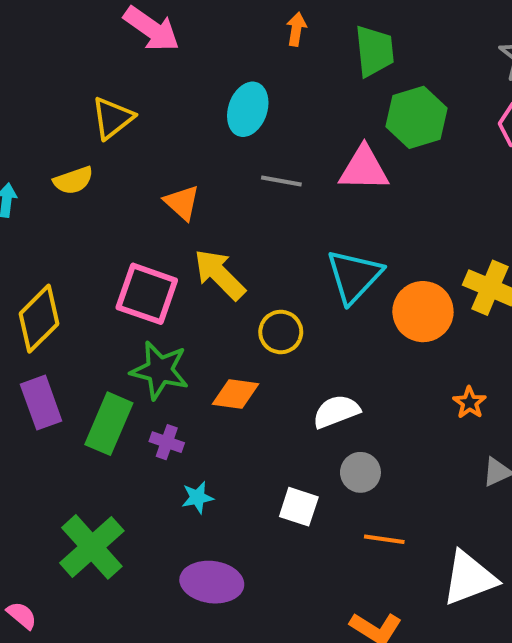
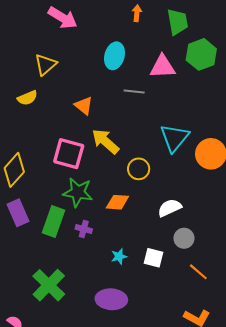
pink triangle: (364, 169) -> (162, 67), moved
cyan star: (197, 497) -> (119, 256), moved
orange line: (384, 539) -> (198, 272), turned 36

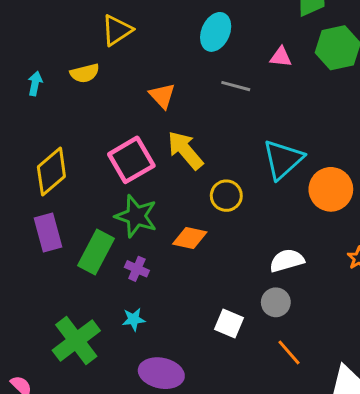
pink triangle: (162, 67) -> (281, 57), size x0.6
pink square: (69, 154) -> (131, 160), turned 36
white semicircle: (170, 208) -> (287, 261), moved
cyan star: (119, 256) -> (134, 319), moved

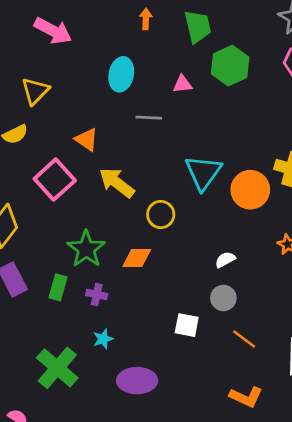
pink square: (131, 160) -> (55, 180), moved
green star: (136, 216) -> (86, 249), turned 30
green rectangle: (96, 252) -> (58, 287), size x0.7
white semicircle: (287, 261) -> (225, 260), size x0.7

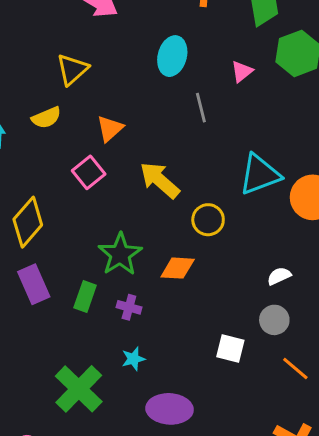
pink triangle: (182, 84) -> (242, 71), turned -36
gray line: (149, 118) -> (201, 108), turned 70
orange triangle: (87, 140) -> (110, 129), moved, turned 40
cyan triangle: (203, 173) -> (260, 174), turned 30
pink square: (55, 180) -> (89, 172), size x0.7

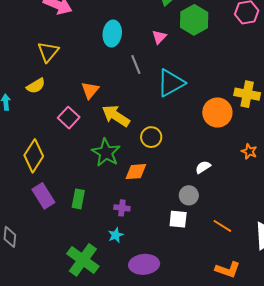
orange triangle: (110, 129) -> (90, 90), moved
cyan triangle: (260, 174) -> (171, 83), moved
green star: (120, 254) -> (106, 153), moved
purple cross: (129, 307) -> (122, 208), moved
gray circle: (274, 320) -> (189, 195), moved

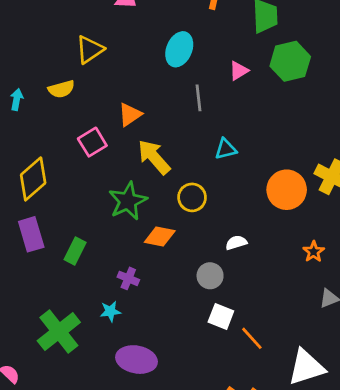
cyan triangle: (171, 83) -> (226, 149), moved, size x0.6
white semicircle: (203, 167) -> (236, 243), moved
gray circle: (189, 195) -> (210, 276), moved
white square: (178, 219) -> (221, 317), moved

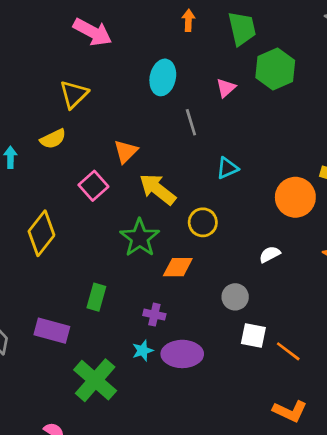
purple rectangle: (31, 234) -> (52, 331), moved, turned -48
white semicircle: (236, 243) -> (270, 254), moved
purple ellipse: (136, 360) -> (182, 354), moved

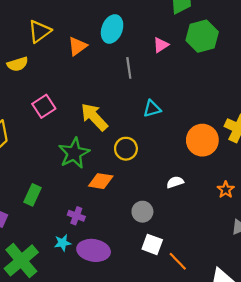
orange triangle: (126, 151) -> (77, 46), moved

